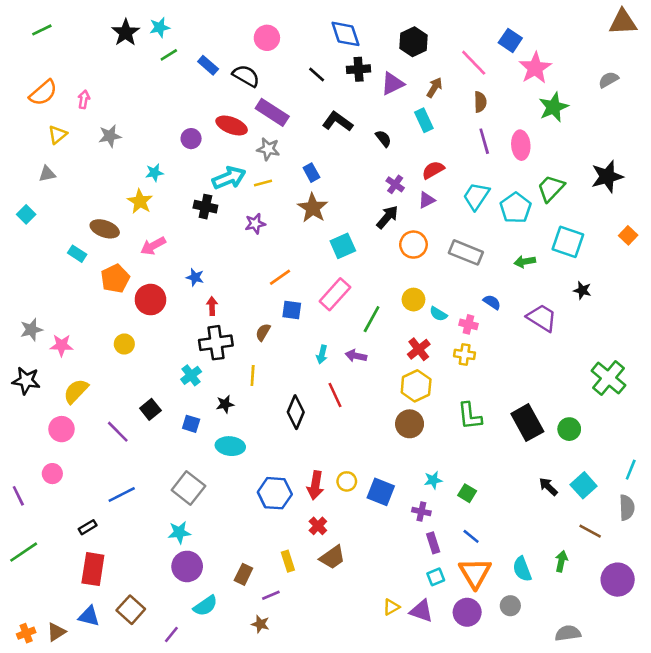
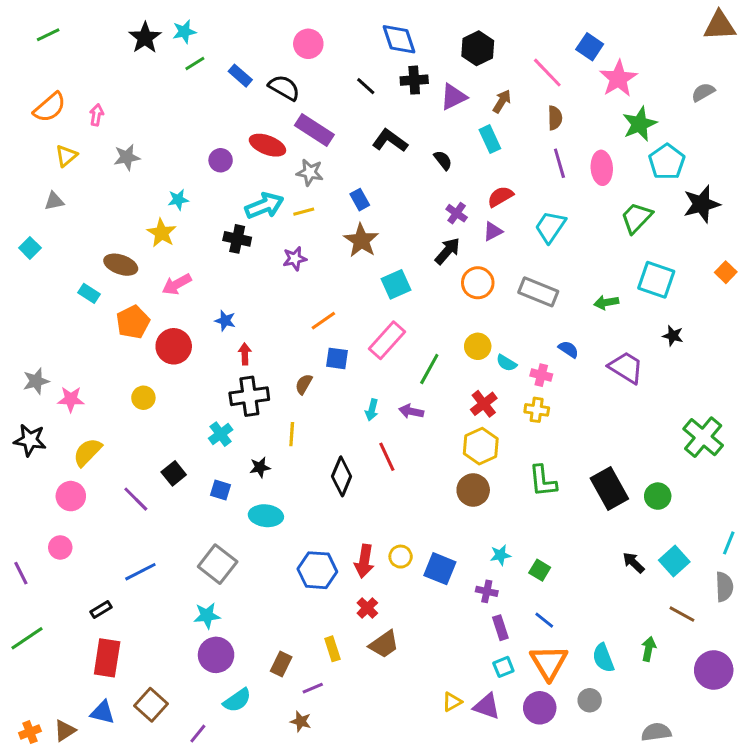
cyan pentagon: (516, 208) -> (667, 162), moved

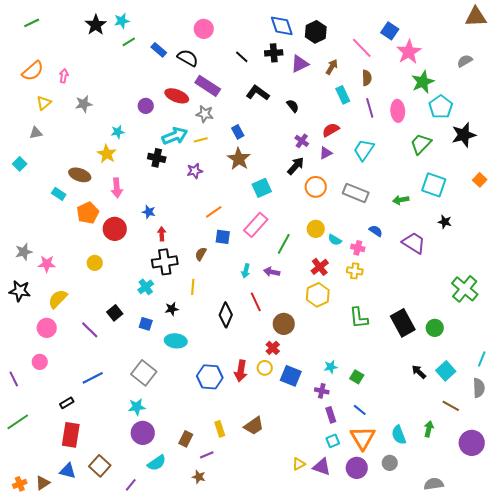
blue diamond: (399, 39) -> (282, 26), moved
cyan rectangle: (490, 139) -> (343, 95), moved
pink arrow: (177, 284) -> (117, 188), turned -66
brown circle: (473, 490) -> (284, 324), moved
red cross: (367, 608) -> (273, 348), moved

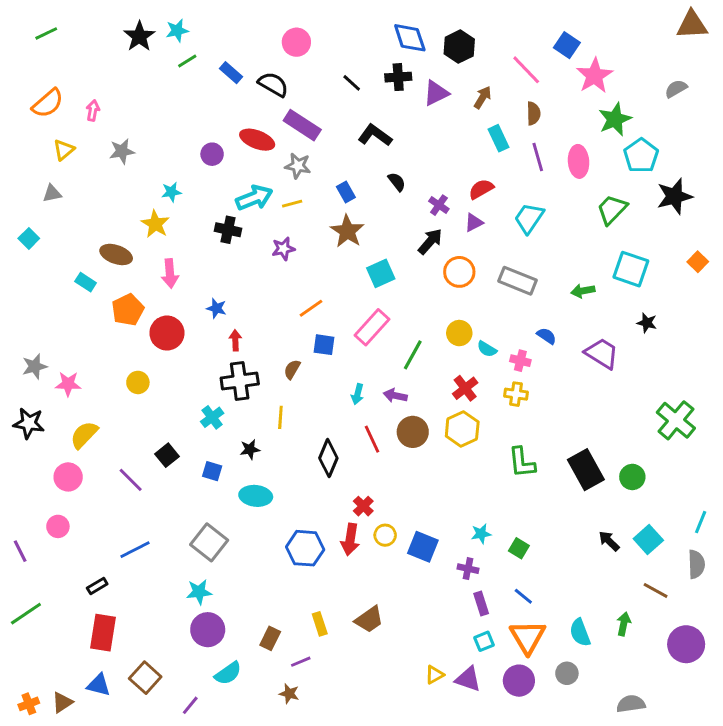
black semicircle: (293, 106) -> (397, 182), moved
brown circle: (284, 324) -> (413, 432), moved
red cross: (273, 348) -> (363, 506), moved

